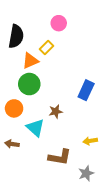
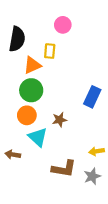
yellow rectangle: (47, 48) -> (50, 51), turned -40
orange circle: (14, 108) -> (27, 115), moved
gray star: (86, 173) -> (92, 176), moved

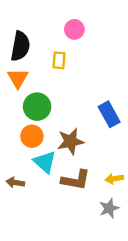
orange triangle: (32, 65) -> (18, 78), moved, turned -36
blue rectangle: (92, 97) -> (109, 114), turned -54
brown star: (60, 120) -> (71, 141), size x1.5
brown L-shape: (64, 169) -> (76, 180), moved

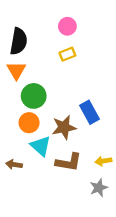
yellow rectangle: (59, 60) -> (67, 54), moved, turned 63
blue rectangle: (109, 114) -> (89, 112), moved

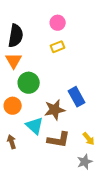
orange circle: (29, 123) -> (13, 106), moved
yellow arrow: (103, 161) -> (89, 139), turned -120
brown arrow: (14, 165) -> (12, 142), turned 64

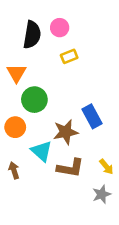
pink circle: (58, 23) -> (60, 28), moved
black semicircle: (16, 36) -> (32, 35), moved

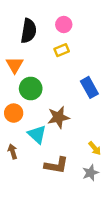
pink circle: (60, 28) -> (64, 24), moved
blue rectangle: (92, 116) -> (89, 87), moved
brown L-shape: (70, 168) -> (56, 165), moved

